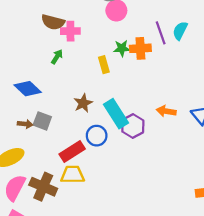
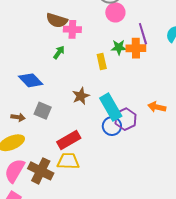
purple line: (161, 33) -> (143, 34), moved
brown arrow: (25, 124) -> (18, 117), moved
blue circle: (97, 136) -> (112, 126), moved

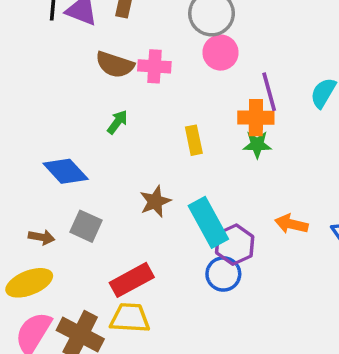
pink cross: (72, 29) -> (154, 66), moved
green star: (119, 47) -> (257, 145), moved
blue circle: (112, 126) -> (223, 274), moved

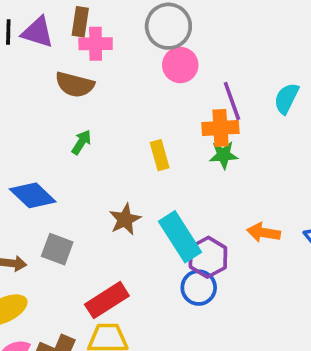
pink cross: (154, 66) -> (96, 44), moved

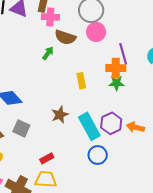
brown semicircle: (75, 85) -> (65, 37), moved
green arrow: (81, 142) -> (48, 53), moved
purple hexagon: (208, 257) -> (111, 123), moved
red rectangle: (107, 300) -> (47, 158), size x0.6

